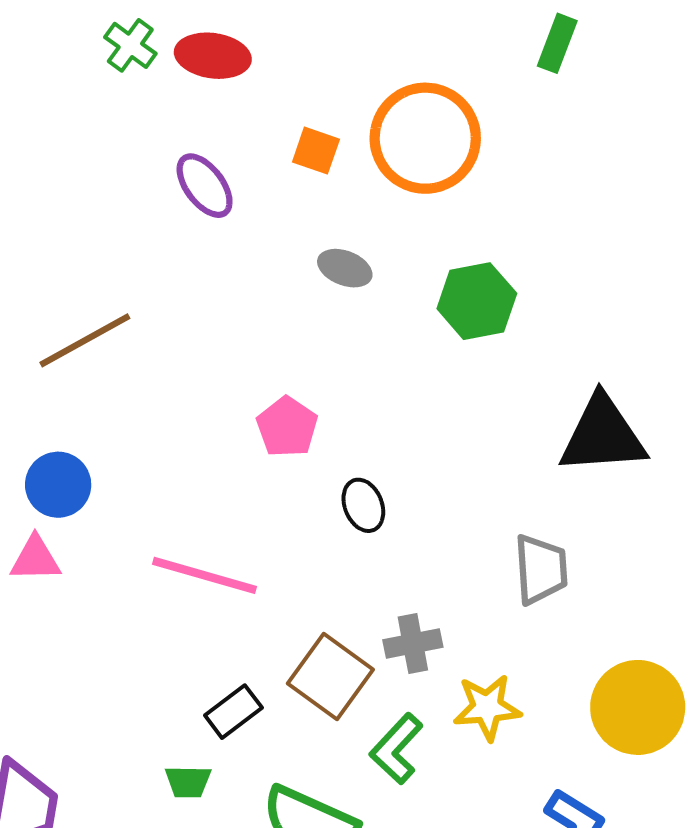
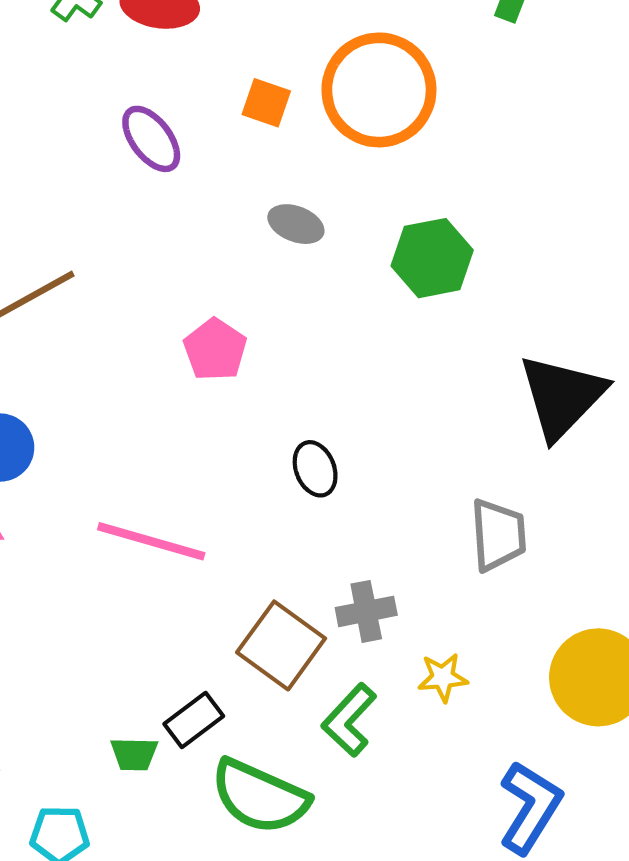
pink pentagon: (287, 427) -> (215, 350), moved
black triangle: (603, 435) -> (562, 396), turned -42
yellow star: (487, 707) -> (443, 677), size x0.7
black rectangle: (233, 712) -> (194, 720), moved

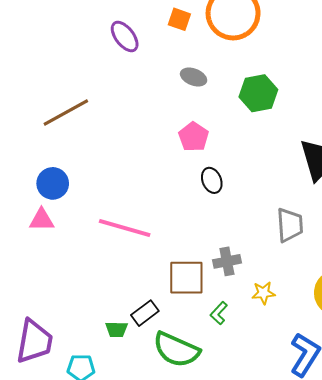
pink pentagon: (215, 350) -> (194, 137), moved
black ellipse: (315, 469) -> (212, 180), moved
brown square: (281, 645) -> (186, 278), turned -36
green L-shape: (349, 720) -> (219, 313), size x0.7

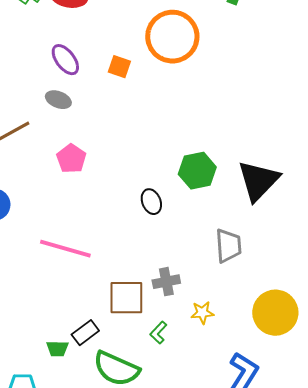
orange square: (179, 19) -> (119, 67), moved
gray ellipse: (194, 77) -> (58, 100), moved
green hexagon: (258, 93) -> (197, 171), moved
pink pentagon: (194, 137) -> (71, 159), moved

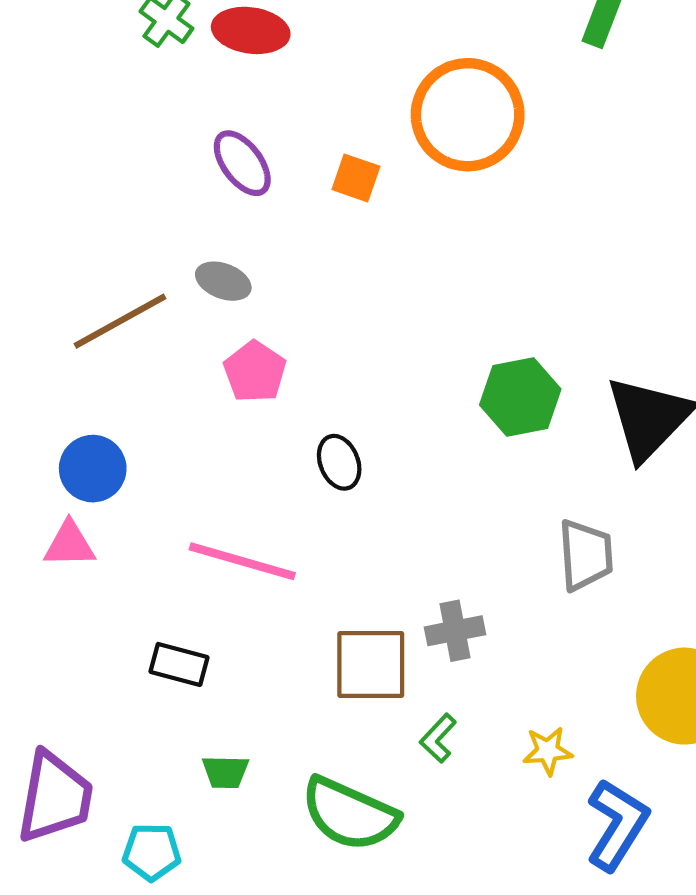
gray ellipse: (58, 100) -> (223, 281), moved
black ellipse: (151, 202) -> (339, 462), moved
yellow star: (202, 313) -> (548, 751), moved
black rectangle: (85, 333) -> (179, 664), moved, turned 52

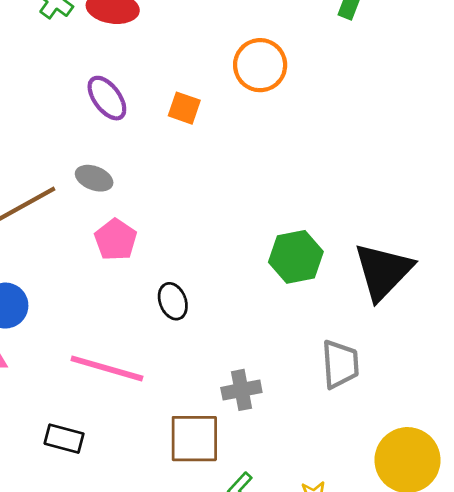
orange circle: (468, 115) -> (260, 65), size x0.7
gray cross: (455, 631) -> (241, 390), moved

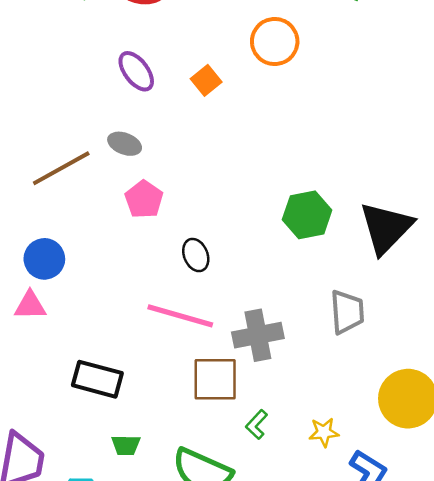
orange square: (184, 108) -> (206, 80), turned 32
pink line: (107, 368) -> (180, 316), moved
gray cross: (241, 390) -> (258, 335), size x1.4
black rectangle: (64, 439) -> (97, 379), size x1.4

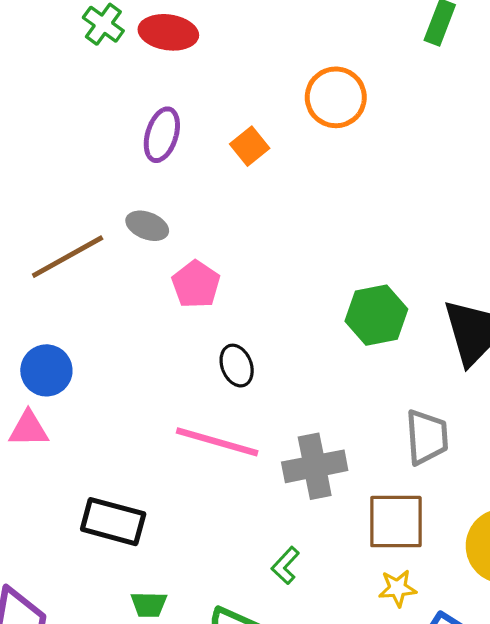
purple ellipse: (136, 71) -> (162, 135), turned 54
pink pentagon: (144, 199) -> (196, 284), moved
brown square: (215, 379) -> (396, 522), moved
green L-shape: (257, 425) -> (285, 565), moved

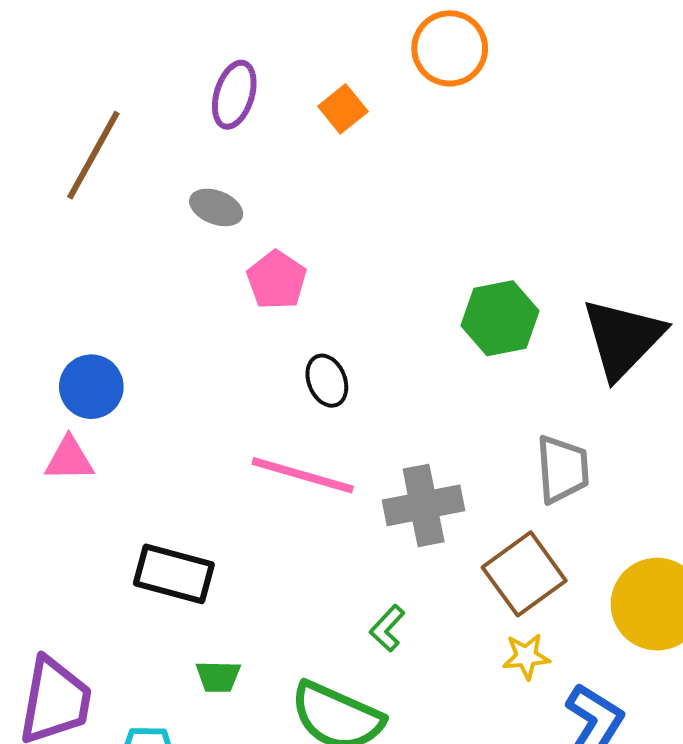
brown line: (68, 257) -> (93, 155), moved, turned -32
brown square: (396, 522) -> (524, 574), turned -36

